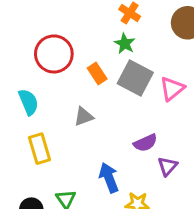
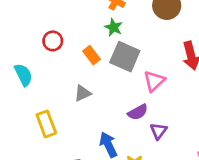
red circle: (54, 54) -> (53, 41), size x0.6
pink triangle: (172, 89) -> (154, 81), moved
cyan semicircle: (28, 102) -> (23, 75), moved

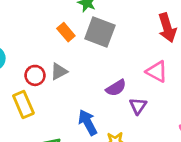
red circle: (53, 41) -> (35, 75), moved
pink triangle: (154, 81) -> (157, 72), moved, turned -45

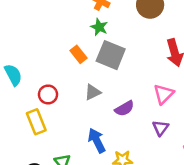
gray triangle: (59, 71) -> (93, 92), moved
pink triangle: (157, 72) -> (164, 94), turned 45
purple triangle: (138, 106) -> (161, 128), moved

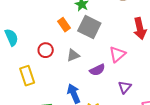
red circle: (48, 94) -> (46, 50), moved
pink triangle: (164, 94) -> (117, 54), moved

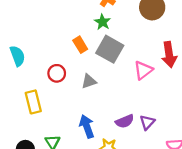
pink triangle: (117, 54) -> (143, 70), moved
purple semicircle: (97, 70) -> (125, 121), moved

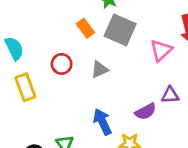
yellow rectangle: (33, 102) -> (25, 87), moved
purple triangle: (147, 122) -> (170, 95), moved, turned 49

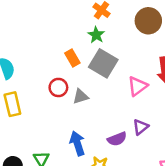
red circle: (62, 64) -> (58, 87), moved
purple triangle: (170, 95) -> (141, 127), turned -42

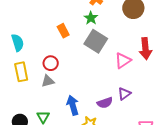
orange rectangle: (72, 58) -> (63, 31), moved
red circle: (58, 87) -> (51, 63), moved
gray triangle: (81, 96) -> (48, 81), moved

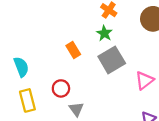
gray square: (96, 41) -> (112, 60), turned 30
gray triangle: (48, 81) -> (76, 109), moved, turned -48

